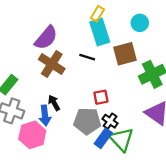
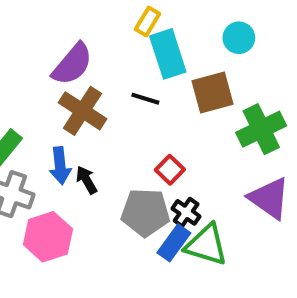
yellow rectangle: (97, 14) -> (147, 21), moved
red square: (101, 97) -> (170, 170), turned -35
blue arrow: (45, 115) -> (60, 166), moved
green triangle: (121, 139) -> (206, 245), turned -30

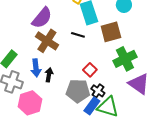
green cross: (261, 129) -> (125, 59), moved
black arrow: (87, 180) -> (49, 75), turned 40

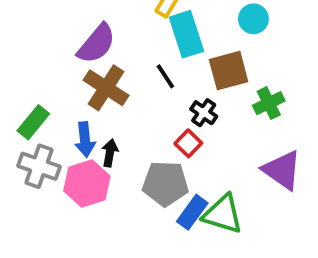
black line: (78, 35) -> (165, 76), turned 40
green cross: (125, 59) -> (269, 103), moved, size x0.7
black cross: (98, 91) -> (204, 113), moved
pink hexagon: (30, 103) -> (87, 184), moved

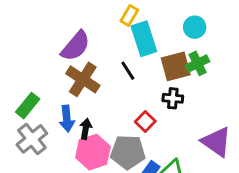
green cross: (269, 103) -> (198, 63), moved
black cross: (204, 113) -> (173, 98), moved, turned -30
gray cross: (39, 166) -> (32, 139), turned 32
pink hexagon: (87, 184) -> (93, 152), moved

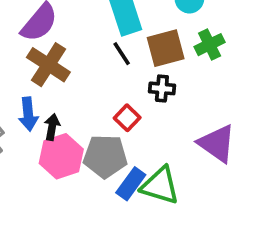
green cross: (198, 63) -> (210, 45), moved
black line: (128, 71) -> (122, 54), moved

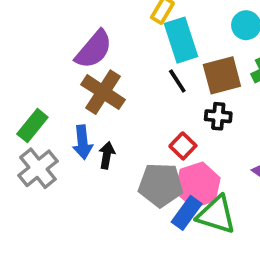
pink hexagon: (61, 156) -> (198, 185), moved

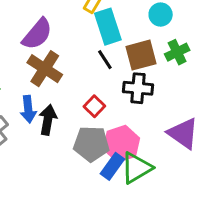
black cross: (218, 116) -> (138, 88), size x1.4
red square: (183, 146) -> (94, 106), moved
black arrow: (107, 155) -> (48, 120), size x1.4
green triangle: (216, 215) -> (136, 168), turned -48

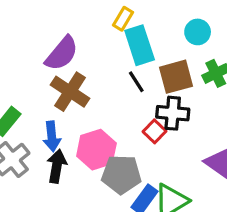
red square: (94, 106) -> (154, 131), moved
black arrow: (48, 120) -> (57, 166), moved
pink hexagon: (121, 144) -> (96, 150), moved

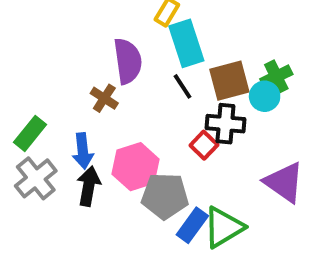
cyan circle: (198, 32) -> (265, 96), moved
purple semicircle: (62, 54) -> (128, 61), moved, turned -48
brown cross: (70, 92) -> (104, 98), size x0.6

